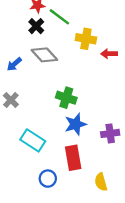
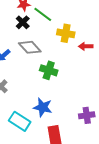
green cross: (66, 98) -> (49, 70), moved
blue star: (76, 124) -> (43, 107), moved, turned 30

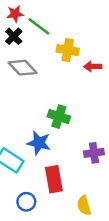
green cross: (49, 70) -> (59, 117), moved

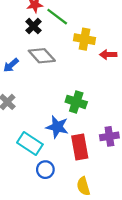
red rectangle: (54, 179) -> (80, 147), moved
blue circle: (26, 202) -> (45, 170), moved
yellow semicircle: (84, 206) -> (83, 186), moved

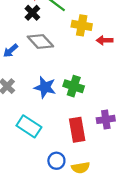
blue star: (57, 127) -> (45, 87), moved
blue circle: (45, 170) -> (56, 161), moved
yellow semicircle: (83, 186) -> (81, 168), turned -84

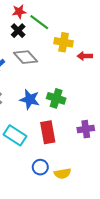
red rectangle: (77, 130) -> (48, 132), moved

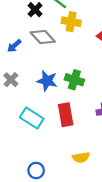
yellow cross: (64, 42) -> (71, 22), moved
blue circle: (40, 167) -> (36, 171), moved

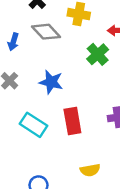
blue arrow: (14, 46) -> (13, 42), turned -32
green cross: (74, 80) -> (98, 54), moved, turned 30

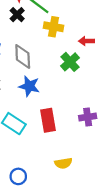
gray diamond: (46, 32) -> (23, 56), moved, turned 40

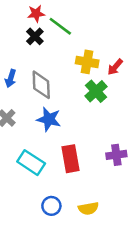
yellow cross: (53, 27) -> (87, 62), moved
red arrow: (87, 41) -> (115, 67), turned -48
blue circle: (18, 176) -> (51, 206), moved

